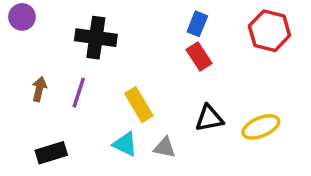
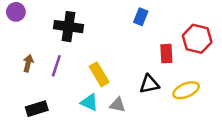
red hexagon: (269, 31) -> (197, 39), moved
red rectangle: (199, 56) -> (166, 54), moved, turned 30

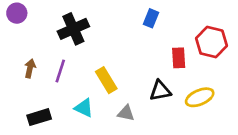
black cross: (69, 27) -> (73, 29), turned -32
cyan triangle: (89, 102) -> (84, 108), moved

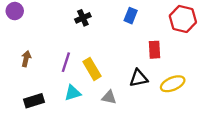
black cross: (73, 29) -> (83, 18), moved, size x0.6
red hexagon: (211, 42) -> (183, 19), moved
purple line: (60, 71) -> (66, 62), moved
cyan triangle: (84, 108) -> (73, 93), turned -42

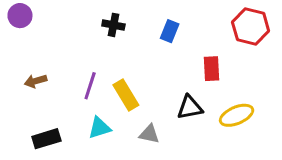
blue rectangle: (131, 16) -> (170, 31), moved
black cross: (83, 18) -> (113, 25), turned 35
brown arrow: (26, 59) -> (36, 81), turned -119

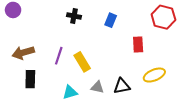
brown arrow: (36, 81) -> (23, 53), size x1.5
black triangle: (190, 107) -> (122, 86), moved
cyan triangle: (99, 128) -> (70, 92), moved
black rectangle: (46, 139) -> (30, 79), moved, turned -72

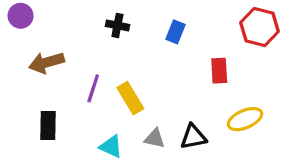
brown arrow: (23, 53) -> (46, 63), moved
cyan triangle: (70, 92) -> (111, 147), turned 42

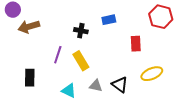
black cross: (117, 25) -> (81, 31), moved
blue rectangle: (176, 32) -> (109, 20), turned 56
brown arrow: (46, 63) -> (29, 27), moved
black triangle: (193, 137) -> (120, 85), turned 48

